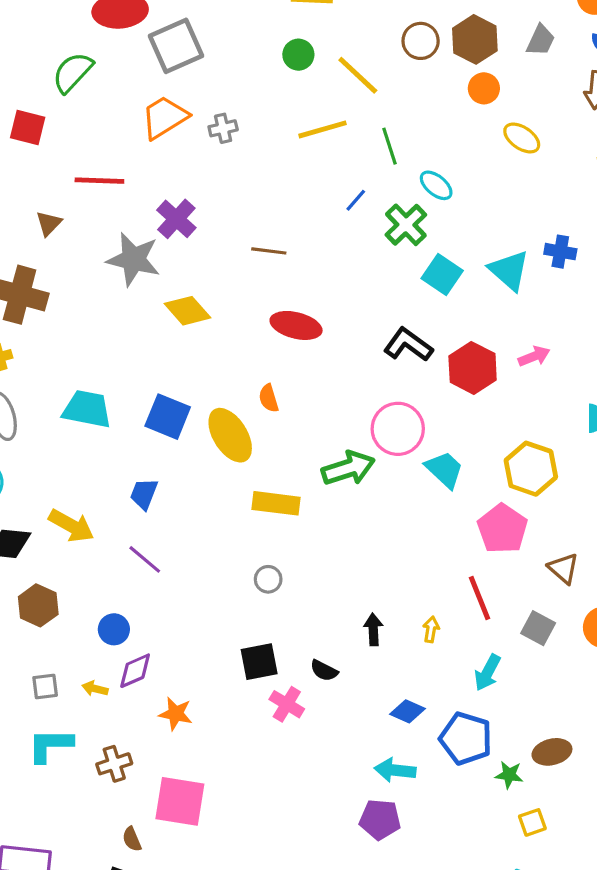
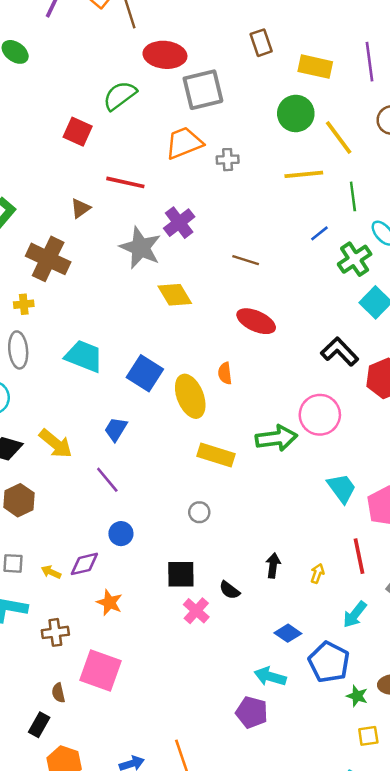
green circle: (298, 55) -> (296, 113), size x1.5
cyan trapezoid: (444, 470) -> (342, 488), moved
blue circle: (114, 629) -> (121, 534), moved

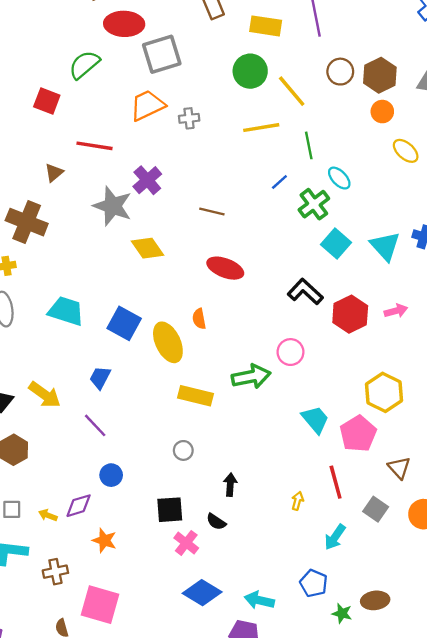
pink circle: (320, 415) -> (290, 352), size x0.7
black arrow: (273, 565) -> (230, 485), moved
blue diamond: (288, 633) -> (202, 593), moved, size x1.5
blue pentagon: (329, 662) -> (314, 583), size x0.7

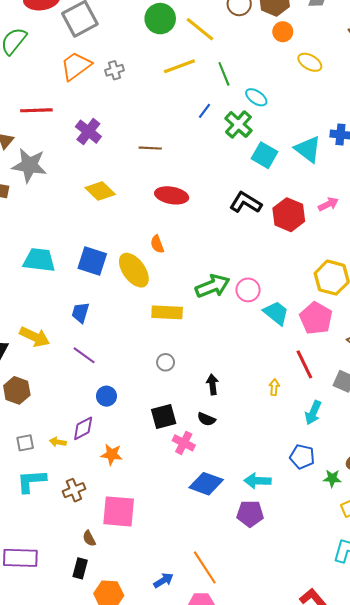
gray star: (113, 206) -> (29, 165), moved
pink circle: (290, 352) -> (248, 290), moved

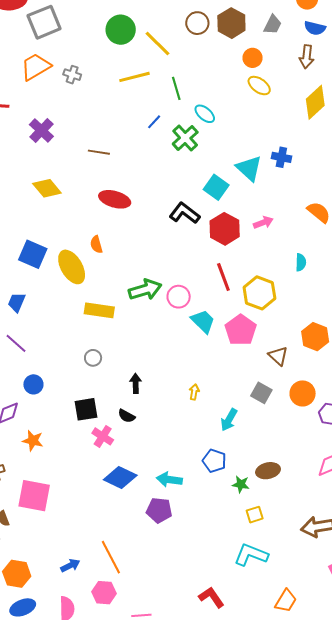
orange circle: (283, 32) -> (253, 58), moved
gray cross: (115, 70) -> (72, 75), turned 30
cyan square: (264, 155) -> (216, 187), moved
red line: (304, 364) -> (223, 277), moved

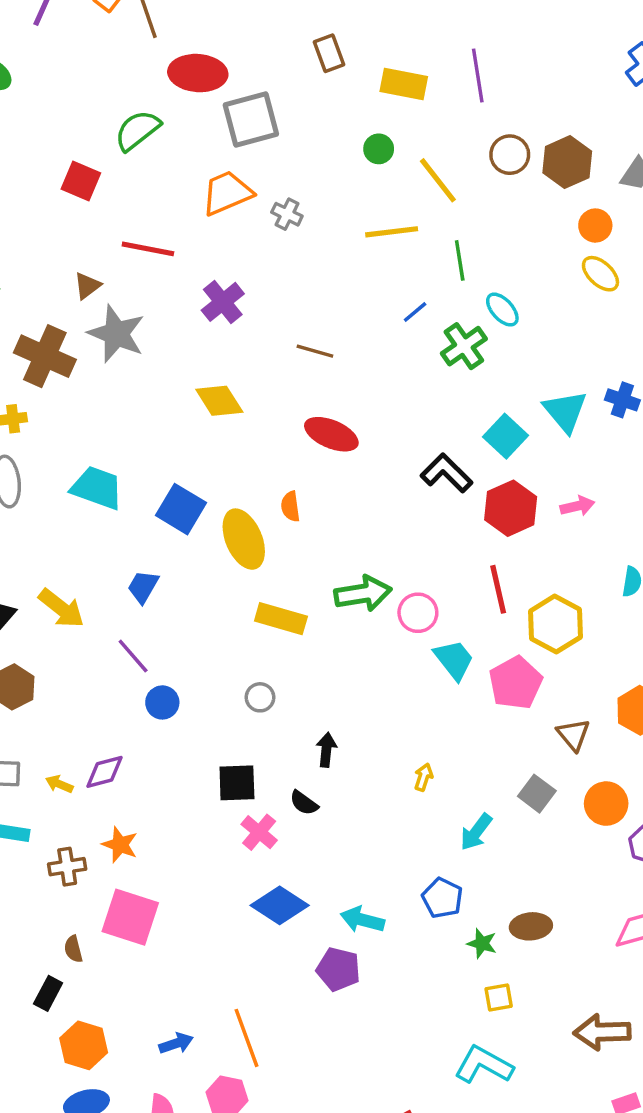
green circle: (121, 30) -> (379, 149), size x0.6
blue circle: (33, 384) -> (162, 702), moved
orange star: (33, 441) -> (120, 845), moved

